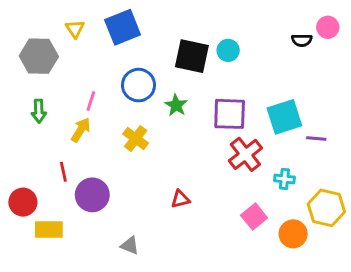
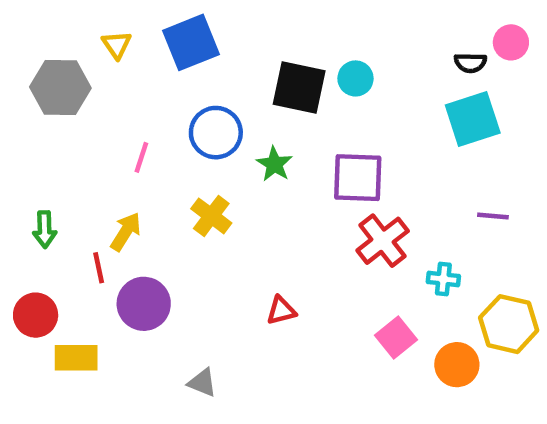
green arrow: (39, 111) -> (45, 229), moved
cyan square: (284, 117) -> (473, 119), moved
yellow arrow: (81, 130) -> (126, 232), moved

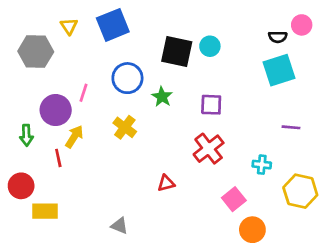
purple square: (358, 178) -> (211, 105), size x0.7
red cross: (383, 241) -> (209, 149), moved
purple circle: (144, 304) -> (56, 110), moved
orange circle: (457, 365) -> (252, 230), moved

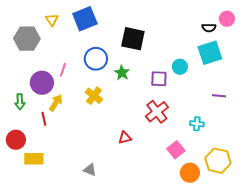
cyan circle: (210, 46) -> (180, 67), moved
yellow hexagon: (300, 191) -> (218, 161), moved

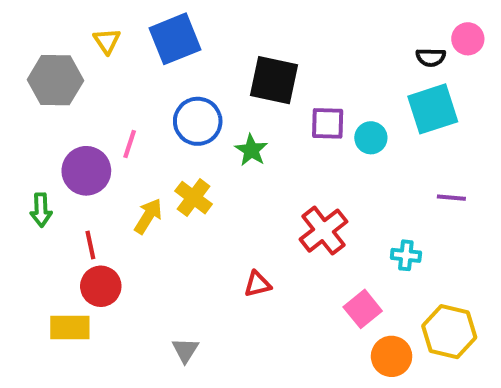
purple square: (159, 79) -> (328, 123), moved
yellow arrow: (56, 103) -> (148, 216), moved
red circle: (16, 140) -> (101, 286), moved
gray triangle: (90, 170) -> (185, 350), turned 40

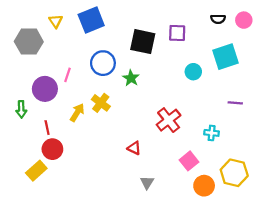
black semicircle: (431, 57) -> (218, 19), moved
purple square: (328, 123) -> (177, 33), moved
red triangle: (257, 284) -> (134, 148), turned 40
yellow rectangle: (70, 328) -> (36, 171), turned -42
gray triangle: (185, 350) -> (147, 182), moved

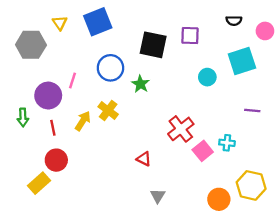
pink circle: (244, 20) -> (265, 31), moved
red line: (47, 128) -> (53, 128), moved
pink square: (189, 161) -> (203, 151), moved

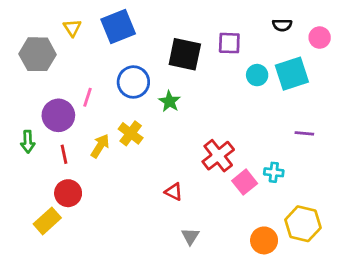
cyan circle: (207, 77) -> (257, 75), moved

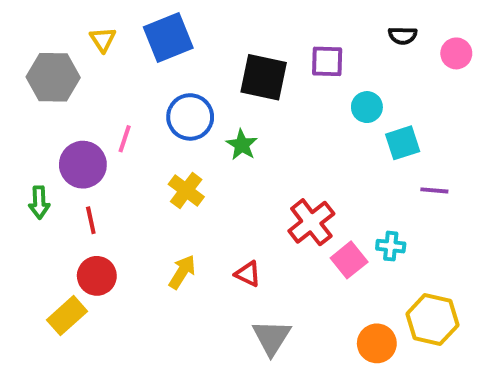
cyan square: (292, 74) -> (403, 143), moved, size x0.7
yellow arrow: (100, 146) -> (182, 272), moved
gray triangle: (190, 236) -> (272, 337), size x1.5

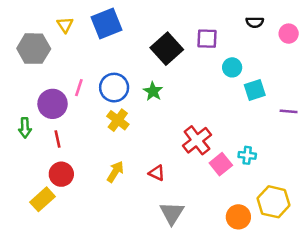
black square: (264, 77) -> (167, 49), turned 36
blue circle: (190, 117) -> (114, 88), moved
purple line: (434, 190) -> (289, 111), moved

